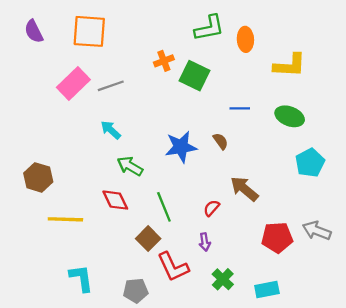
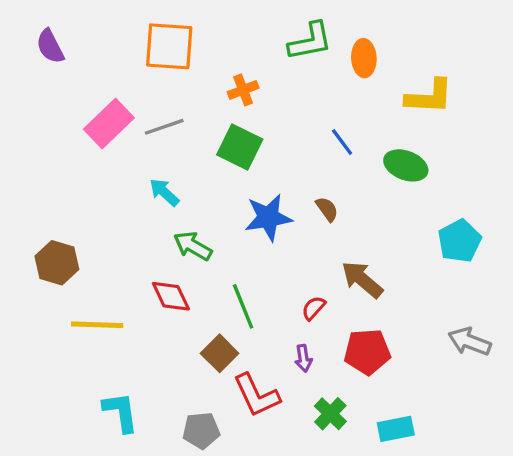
orange square: (89, 31) -> (169, 46), moved
green square: (195, 76) -> (240, 147), moved
blue line: (240, 108) -> (342, 142), moved, turned 54
green ellipse: (290, 116) -> (406, 165), moved
red pentagon: (277, 237) -> (367, 352), moved

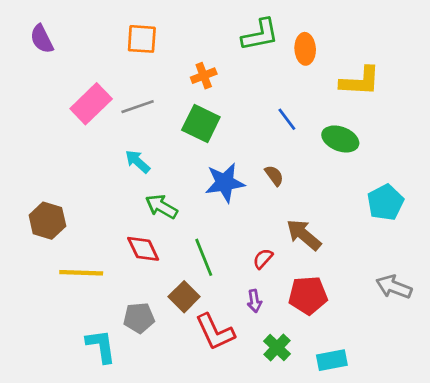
orange square: (169, 46) -> (142, 39), size x0.7
gray pentagon: (201, 431) -> (139, 318), moved

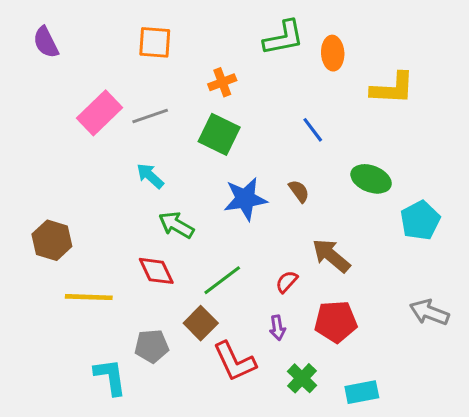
green ellipse: (340, 139) -> (371, 179), moved
green line: (204, 257) -> (222, 280), turned 75

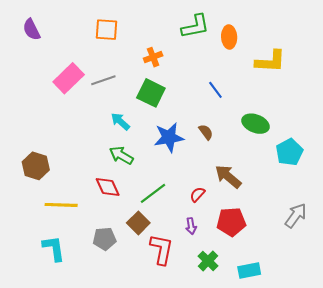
cyan arrow: (150, 176) -> (120, 122), moved
gray arrow: (429, 312) -> (296, 216), turned 105
red L-shape: (234, 361) -> (162, 249), turned -144
cyan L-shape: (110, 377) -> (54, 248), moved

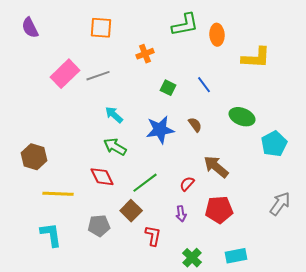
green square: (151, 93) -> (168, 88), moved, size x0.6
red L-shape: (162, 249) -> (153, 236), size x0.7
green cross: (208, 261) -> (192, 258), moved

